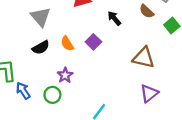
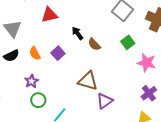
brown semicircle: (147, 11) -> (94, 44), moved
brown triangle: (144, 58) -> (88, 81), moved
green circle: (52, 95) -> (38, 100), moved

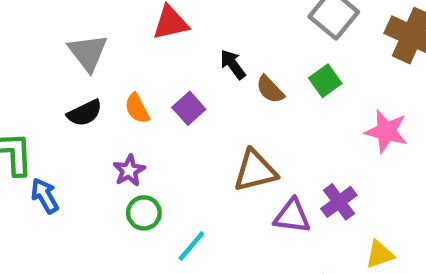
green square: (128, 42) -> (325, 81), moved
brown triangle: (88, 81) -> (255, 171), turned -30
purple cross: (149, 93) -> (339, 202), moved
purple triangle: (105, 101) -> (292, 216), turned 42

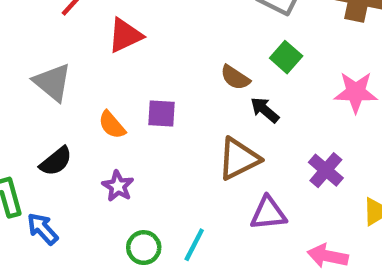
black arrow: (233, 64) -> (265, 110), moved
purple square: (189, 108) -> (161, 113), turned -32
black semicircle: (85, 113) -> (56, 161), moved
green circle: (144, 213) -> (144, 248), moved
purple triangle: (292, 216) -> (268, 213), moved

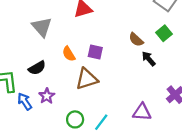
brown triangle: (239, 159) -> (87, 79), moved
purple star: (118, 186) -> (47, 96), moved

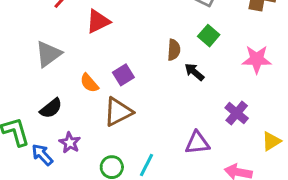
gray triangle: (42, 27) -> (48, 54), turned 45
brown semicircle: (136, 40) -> (174, 50), turned -119
purple square: (95, 52) -> (123, 75), turned -35

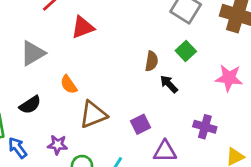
purple square: (123, 75) -> (140, 124), moved
purple cross: (237, 113) -> (205, 127), turned -30
purple star: (70, 143) -> (58, 145), moved, turned -30

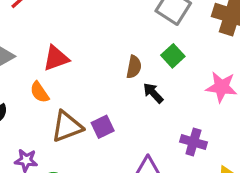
red triangle: (83, 27) -> (56, 58), moved
purple square: (140, 124) -> (103, 127), moved

